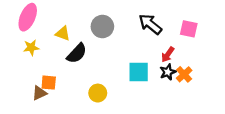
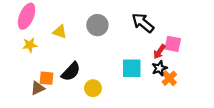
pink square: (189, 29) -> (173, 44), moved
black semicircle: (77, 53) -> (71, 72), moved
orange cross: (184, 74) -> (169, 78), moved

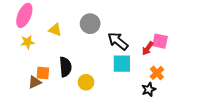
black arrow: (143, 23) -> (118, 41), moved
black star: (159, 68) -> (149, 89), moved
black semicircle: (71, 72) -> (65, 67), turned -48

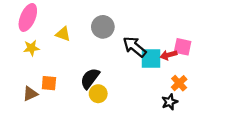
red arrow: (148, 48) -> (169, 55), turned 40
cyan square: (122, 64) -> (151, 59), moved
black semicircle: (65, 67) -> (90, 78), moved, turned -138
brown triangle: (35, 82) -> (30, 94), moved

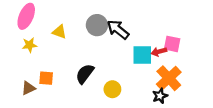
black arrow: (135, 47) -> (118, 30), moved
orange cross: (179, 83) -> (169, 78), size x1.6
yellow circle: (98, 94) -> (112, 89), moved

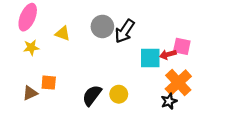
black arrow: (118, 30) -> (125, 31), turned -95
black semicircle: (85, 74) -> (92, 95), moved

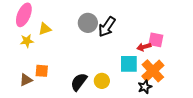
yellow triangle: (63, 33) -> (45, 29), moved, turned -40
cyan square: (150, 58) -> (129, 64), moved

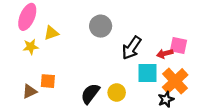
black arrow: (107, 27) -> (132, 48), moved

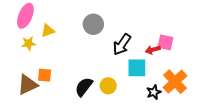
orange cross: (175, 81) -> (175, 82), moved
brown triangle: (30, 91) -> (28, 85), size x1.5

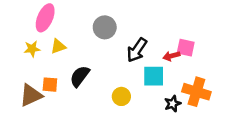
pink ellipse: (25, 16) -> (45, 18), moved
yellow triangle: (48, 31) -> (58, 46), moved
orange cross: (175, 82) -> (196, 92), turned -30
black semicircle: (84, 87) -> (80, 76), moved

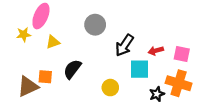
pink square: (186, 48) -> (182, 54), moved
yellow star: (32, 49) -> (24, 34), moved

